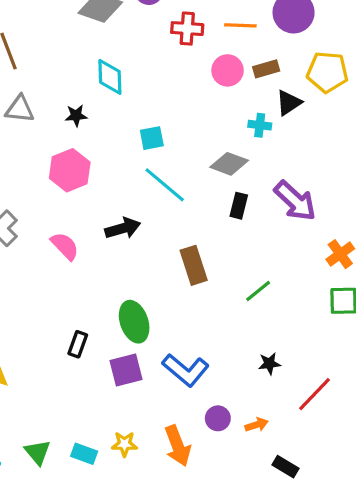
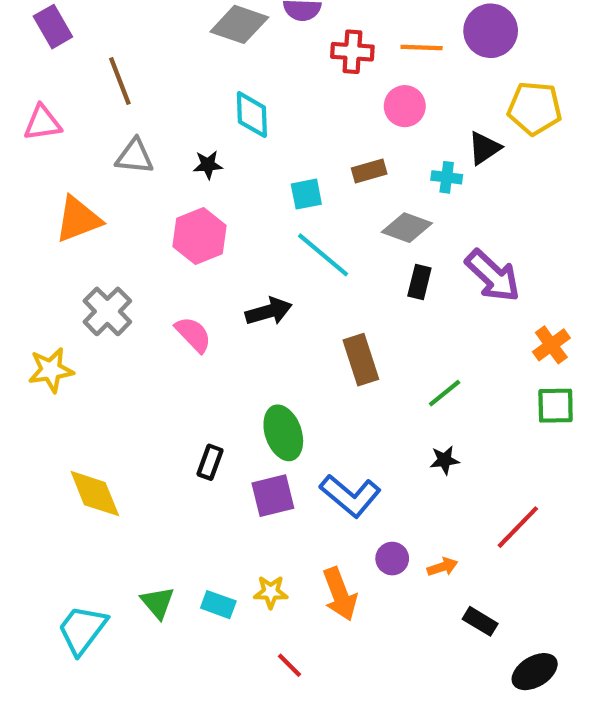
brown rectangle: (266, 69) -> (369, 171), moved
black star: (269, 364) -> (445, 460), moved

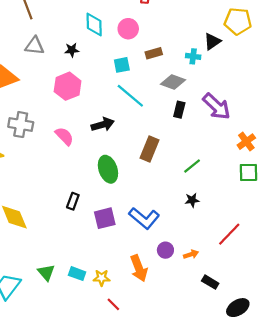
pink circle: (405, 106) -> (128, 29), moved
gray cross: (107, 311) -> (21, 125), turned -35
brown rectangle: (361, 360) -> (149, 149), turned 40
green ellipse: (283, 433) -> (108, 169), moved
yellow star: (271, 592) -> (102, 278), moved

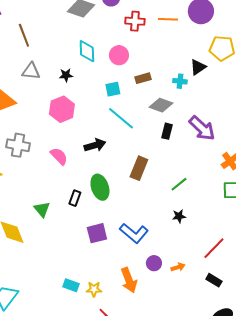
black rectangle: (73, 201) -> (75, 198), moved
green triangle: (46, 272) -> (42, 209), moved
black rectangle: (210, 282) -> (214, 280), moved

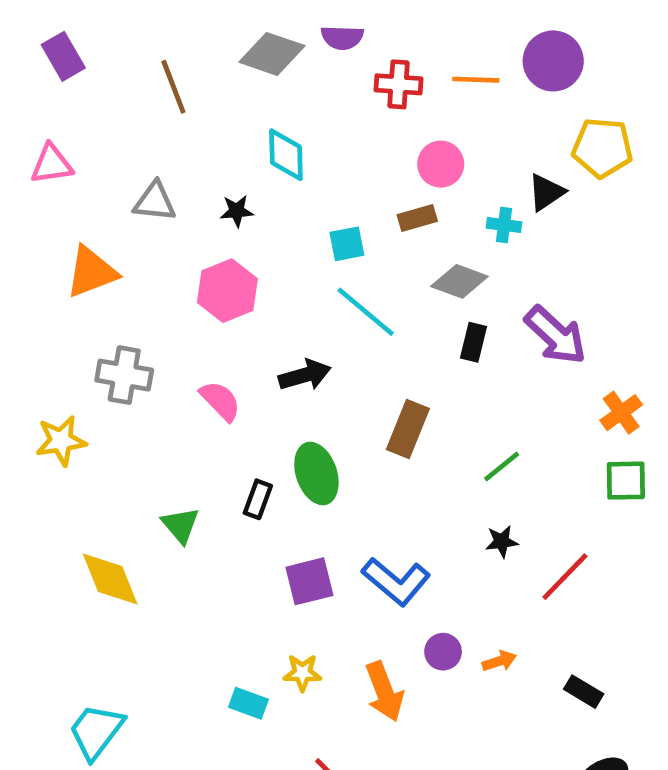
brown line: (24, 35) -> (173, 87), moved
pink circle: (119, 55) -> (441, 164), moved
red line: (214, 248) -> (565, 577), moved
yellow star: (94, 289) -> (302, 673), moved

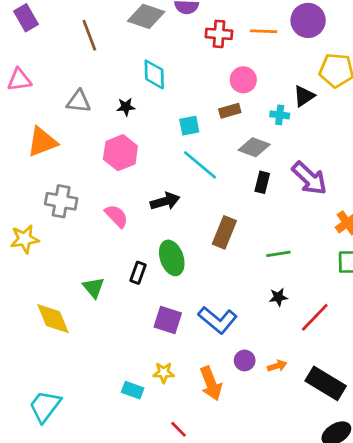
green line: (502, 466) -> (278, 254), turned 30
purple square: (309, 581) -> (168, 320), turned 32
black rectangle: (584, 692) -> (326, 383), size x1.8

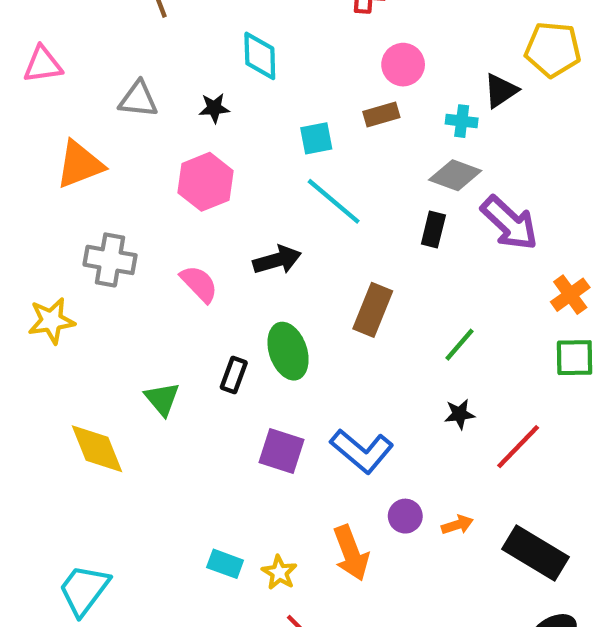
gray diamond: (254, 147) -> (455, 175), moved
green line: (278, 254) -> (460, 345), turned -40
yellow star: (164, 373) -> (279, 573), moved, turned 30

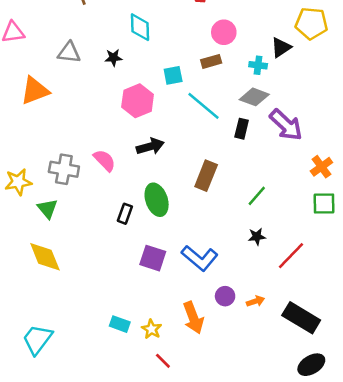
pink hexagon: (206, 182) -> (138, 101), moved
cyan line: (334, 201) -> (203, 106), moved
gray cross: (110, 260) -> (64, 169), moved
green triangle: (162, 399) -> (47, 209), moved

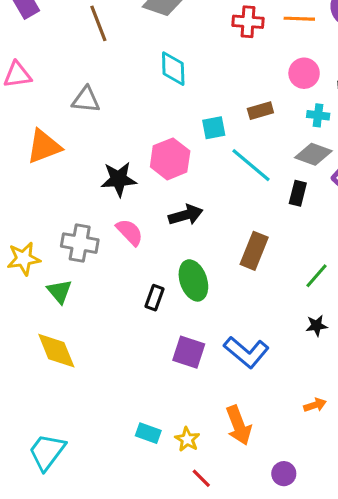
pink circle: (224, 32) -> (304, 73), moved
black star: (113, 58) -> (119, 179), moved, size x1.6
purple circle: (225, 296) -> (284, 474), moved

